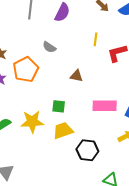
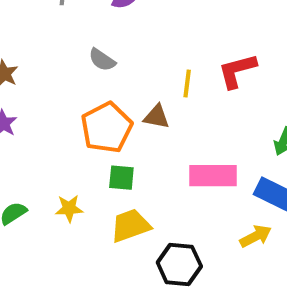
yellow line: (96, 39) -> (187, 84), moved
orange pentagon: (26, 69) -> (107, 128), moved
yellow star: (32, 122) -> (69, 208), size x0.6

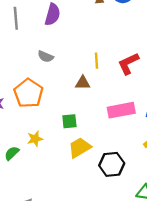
red L-shape: (237, 71) -> (128, 63), moved
orange pentagon: (107, 128) -> (28, 93), moved
yellow star: (69, 208) -> (35, 139), moved

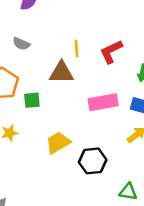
brown triangle: (83, 83) -> (61, 72), size x1.5
green square: (69, 121) -> (32, 100), moved

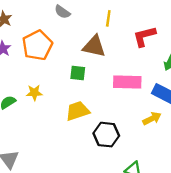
yellow line: (77, 48) -> (108, 18), moved
green square: (32, 100) -> (78, 73), moved

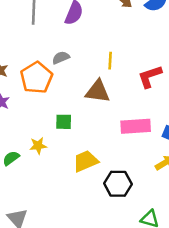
gray semicircle: (62, 12) -> (61, 58), turned 126
orange pentagon: (37, 45) -> (36, 78), moved
green square: (78, 73) -> (64, 122), moved

